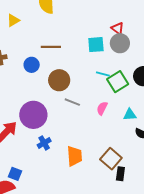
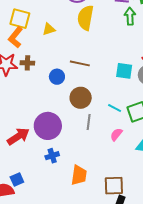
cyan line: (103, 74) -> (115, 108), moved
gray line: (72, 102) -> (89, 122), turned 63
brown square: (111, 159) -> (114, 186), turned 35
blue square: (15, 174) -> (17, 180), turned 32

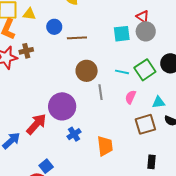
yellow triangle: (49, 29) -> (29, 14), moved, turned 40
blue circle: (57, 77) -> (54, 27), moved
brown square: (114, 186) -> (145, 124), moved

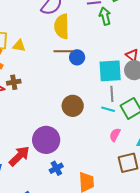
blue circle: (54, 27) -> (77, 57), moved
cyan square: (122, 34) -> (110, 71), size x1.4
brown line: (77, 38) -> (64, 51), moved
gray line: (101, 92) -> (112, 94), moved

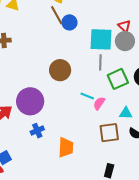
brown line: (64, 51) -> (57, 15), turned 54
cyan line: (108, 109) -> (87, 96), moved

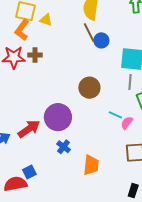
blue cross: (37, 131) -> (64, 147), turned -32

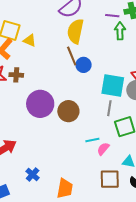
cyan line: (115, 115) -> (92, 140), turned -40
purple circle: (58, 117) -> (40, 104), moved
blue cross: (64, 147) -> (33, 174), moved

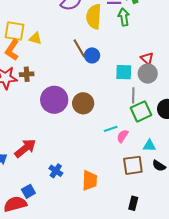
yellow semicircle: (75, 31) -> (94, 17), moved
cyan square: (113, 85) -> (124, 72), size x0.7
gray line: (109, 108) -> (133, 95), moved

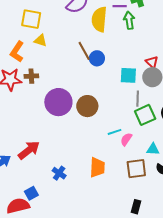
yellow square: (15, 31) -> (31, 19), moved
orange trapezoid: (90, 180) -> (97, 167), moved

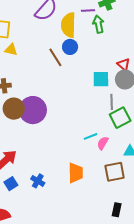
blue circle: (97, 58) -> (70, 47), moved
brown circle: (87, 106) -> (14, 109), moved
blue square: (31, 193) -> (11, 184), moved

